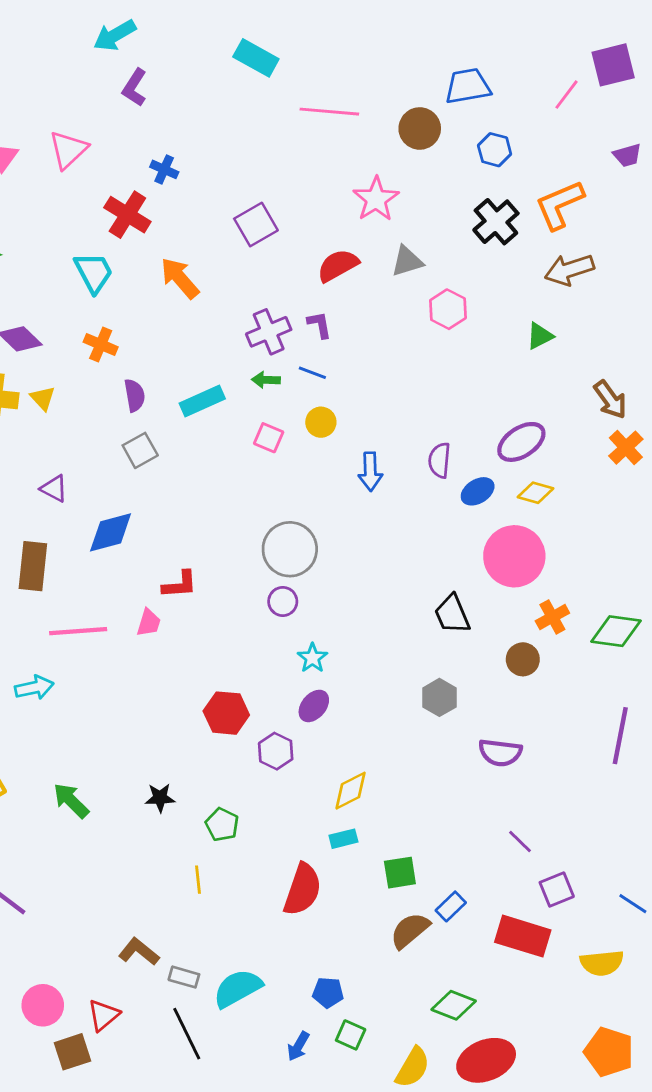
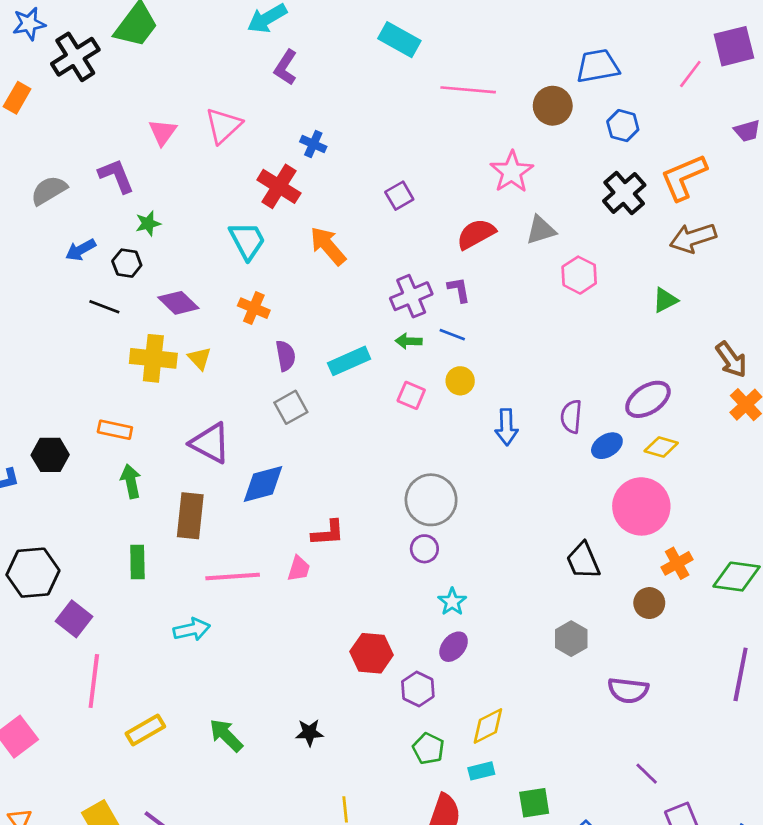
purple square: (256, 224) -> (399, 196), size x0.7
purple triangle: (54, 489) -> (210, 443), size x1.6
green pentagon: (222, 825) -> (428, 749), moved

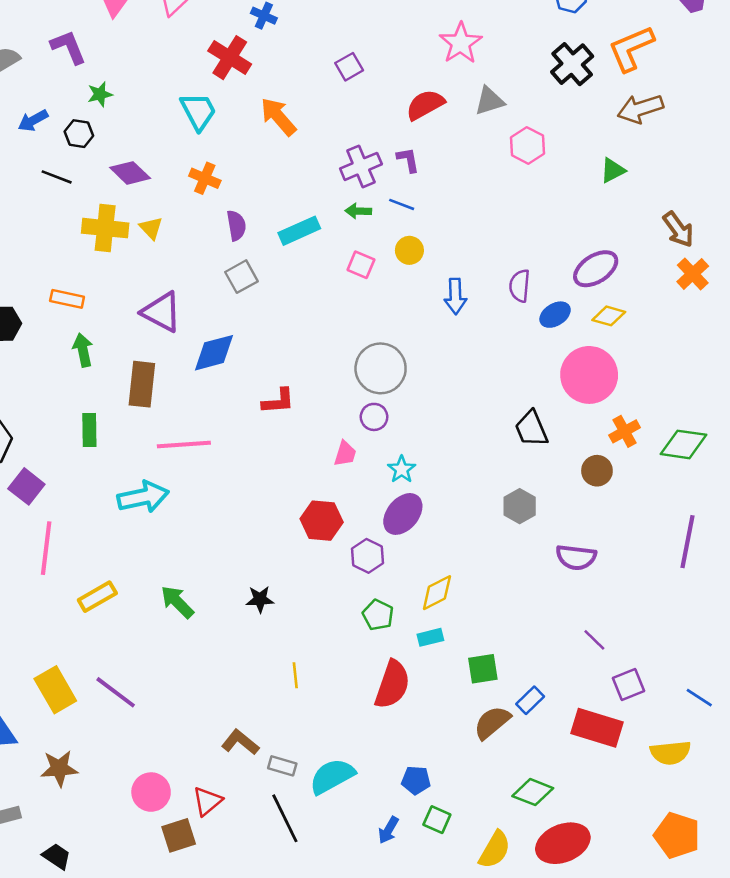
pink trapezoid: (299, 569) -> (345, 454), moved
cyan arrow: (192, 629) -> (143, 497), size x1.4
purple ellipse: (454, 647) -> (403, 514), size x1.4

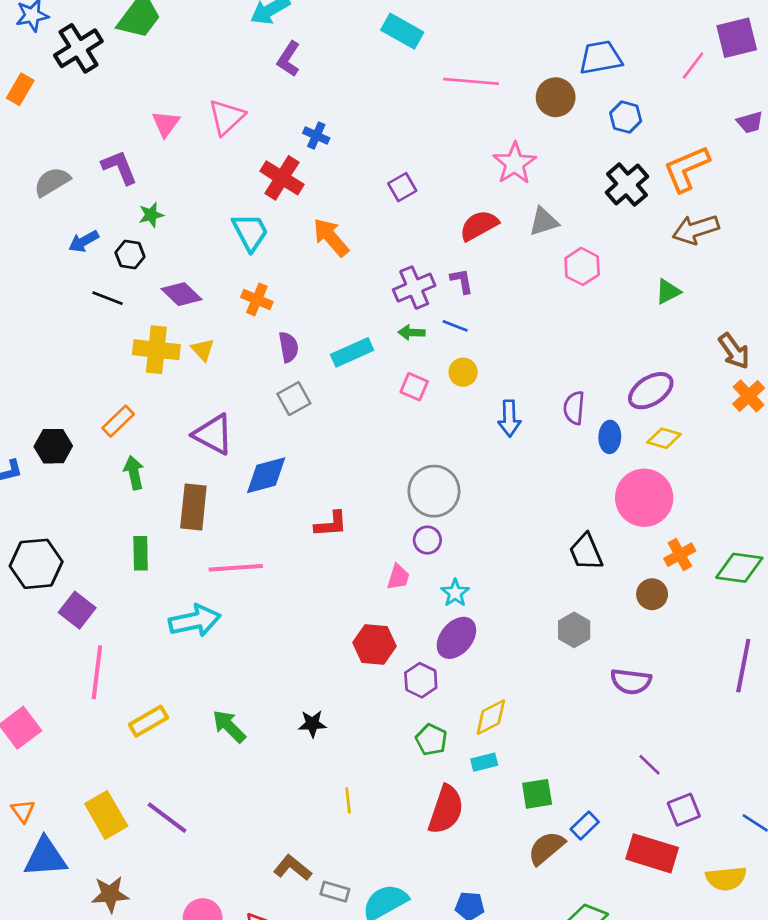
orange rectangle: (67, 299) -> (118, 421), turned -56
blue ellipse: (555, 315) -> (610, 437), turned -56

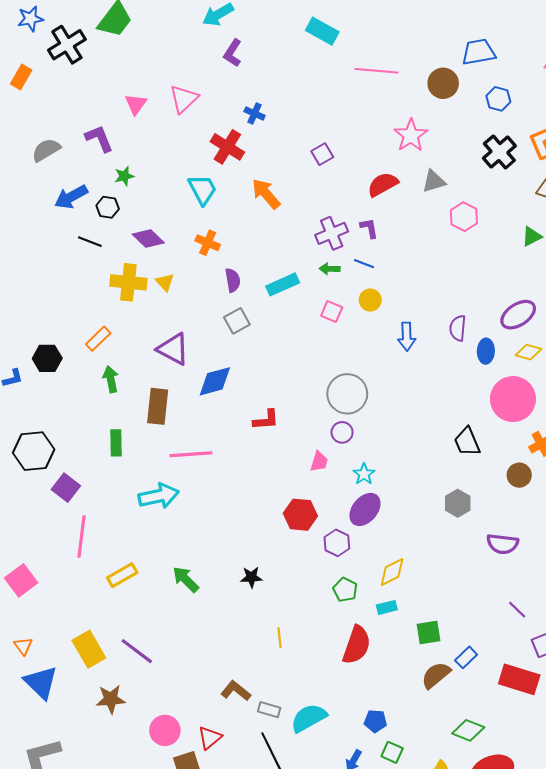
blue arrow: (84, 241) -> (71, 197), size x1.4
blue triangle: (45, 857) -> (41, 682), turned 48
brown star: (110, 894) -> (111, 699), moved

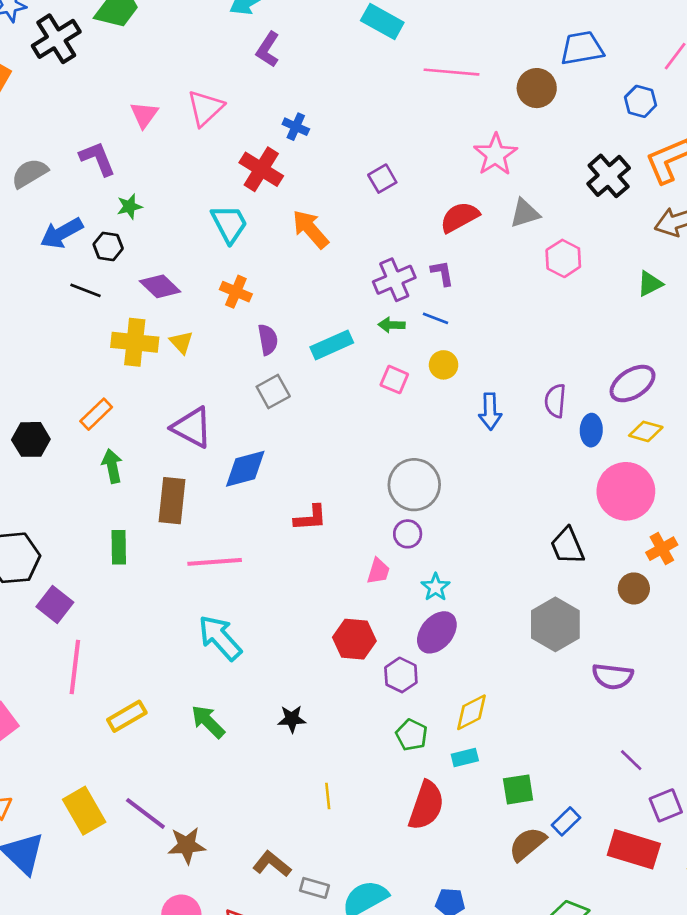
blue hexagon: (498, 99) -> (641, 101), moved
cyan arrow: (159, 496) -> (220, 638), moved, turned -120
gray hexagon: (458, 503) -> (555, 624), size x1.5
brown star: (111, 699) -> (187, 845), moved

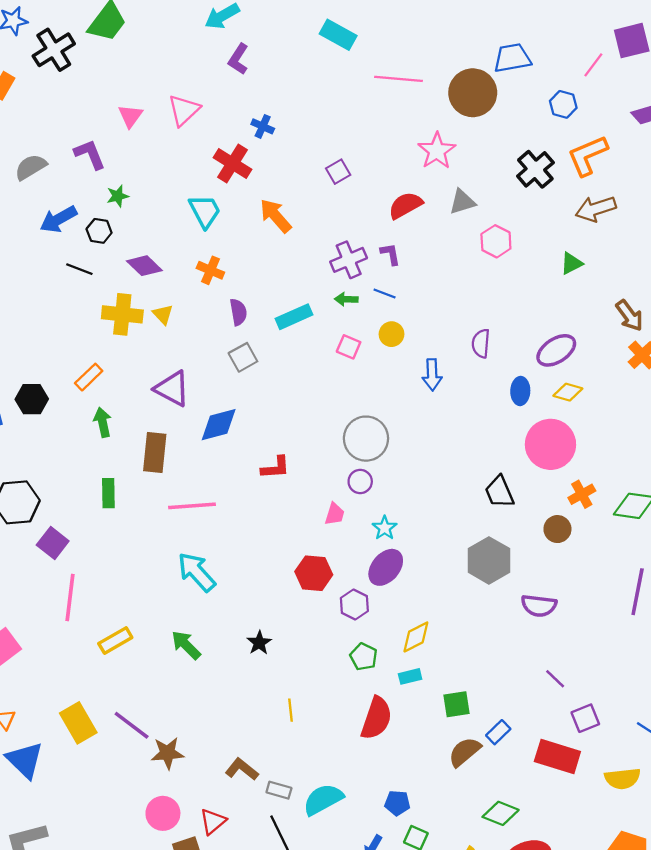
brown circle: (537, 88) -> (473, 93), size x1.4
purple semicircle: (555, 401) -> (481, 343), moved
black star: (292, 719) -> (259, 643), turned -30

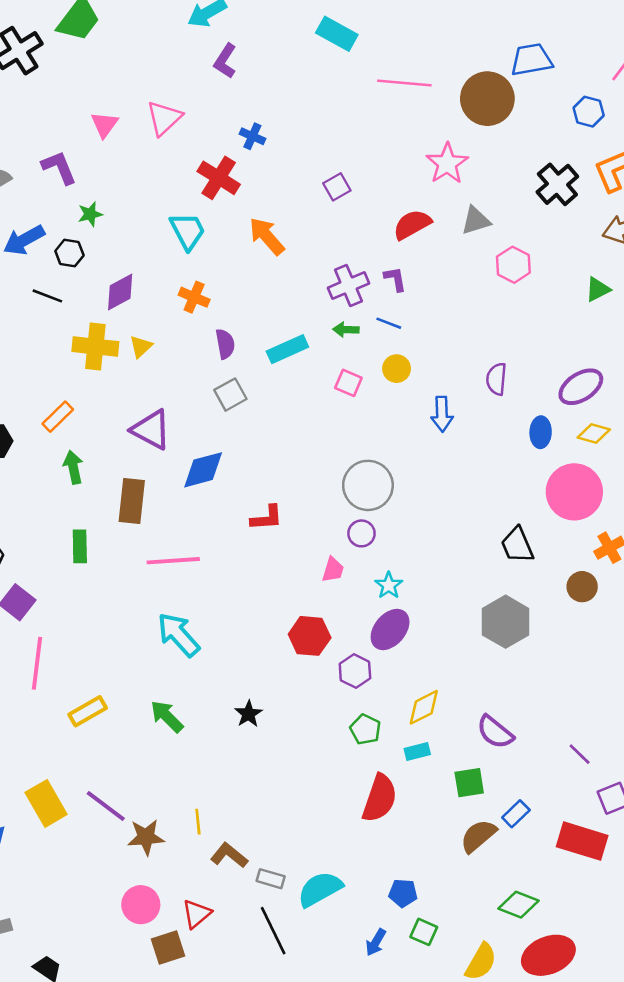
purple diamond: (144, 266) -> (120, 292), turned -72
yellow triangle: (163, 314) -> (141, 347), turned 30
purple semicircle: (539, 606) -> (495, 732), moved, turned 32
yellow line: (291, 710) -> (198, 822), moved

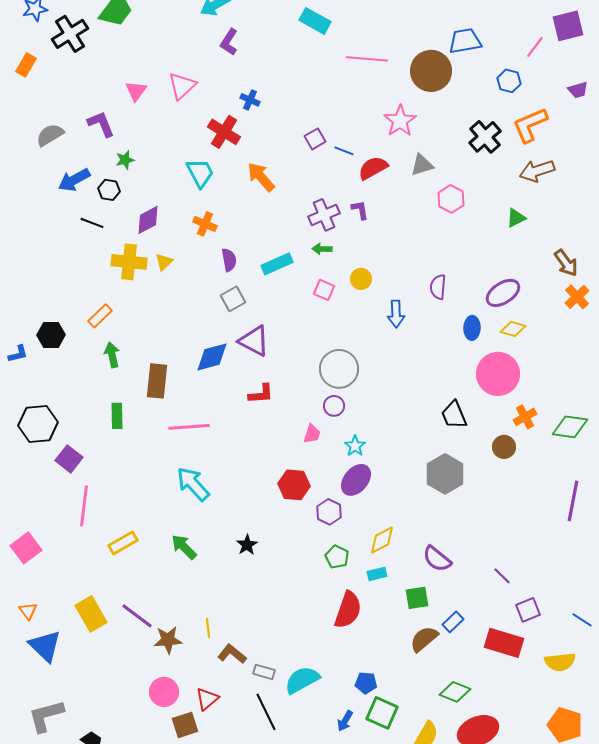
blue line: (389, 323) -> (344, 151), moved
purple triangle: (151, 430) -> (254, 341), moved
green square: (424, 932) -> (382, 713), size x1.5

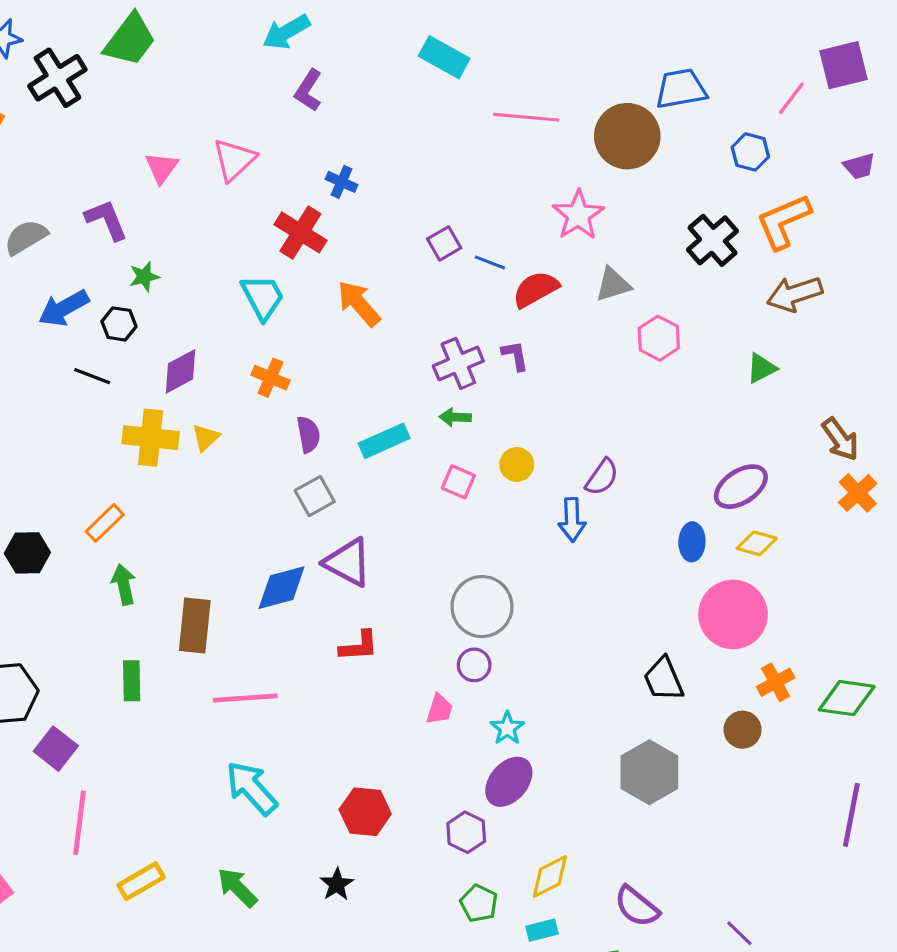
purple semicircle: (438, 287) -> (602, 477), moved, turned -150
red hexagon: (294, 485) -> (365, 812), moved

